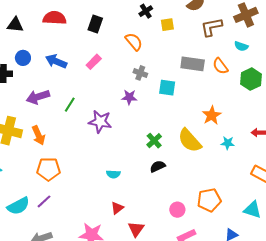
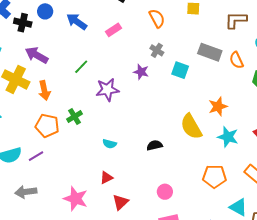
purple arrow: (38, 97) -> (37, 55), moved, turned 35
purple star: (100, 122) -> (107, 90), turned -30
green cross: (154, 141) -> (74, 117), moved
cyan star: (228, 143) -> (228, 137), size x1.5
orange pentagon: (209, 200) -> (214, 176), moved

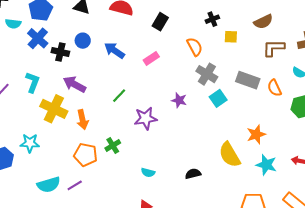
gray cross: (157, 50) -> (207, 74), moved, size x1.5
cyan square: (180, 70) -> (218, 98), turned 36

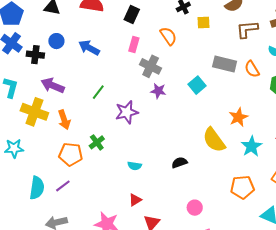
pink rectangle: (151, 58) -> (134, 44), moved, turned -35
gray cross: (207, 74) -> (151, 66), moved
cyan star: (266, 165) -> (251, 146), turned 30
cyan semicircle: (49, 185) -> (37, 188), turned -60

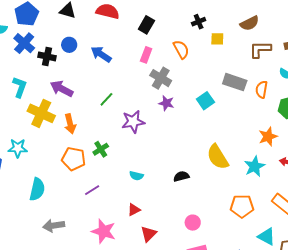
orange semicircle: (252, 69) -> (262, 89), turned 36
orange star: (238, 117) -> (268, 137), moved
purple line: (63, 186) -> (92, 190), moved

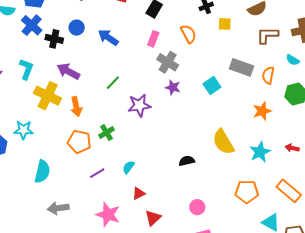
orange star: (268, 137) -> (262, 111), moved
cyan semicircle: (136, 176) -> (128, 167), moved, turned 112

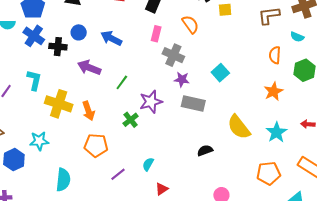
gray rectangle: (241, 67) -> (193, 103), moved
purple arrow: (68, 71) -> (89, 68), moved
green cross: (106, 132) -> (131, 120), moved

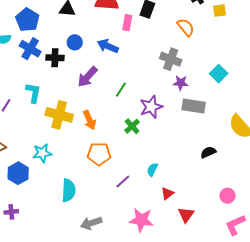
pink rectangle: (156, 34) -> (127, 23), moved
purple arrow: (89, 68) -> (87, 77), turned -65

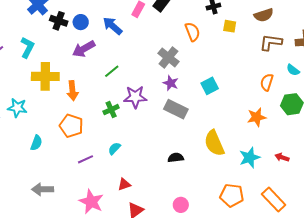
blue circle: (75, 42) -> (81, 22), moved
yellow cross: (59, 115) -> (45, 76), turned -32
cyan semicircle: (152, 170) -> (114, 148), moved
cyan semicircle: (69, 190) -> (36, 143), moved, size x0.7

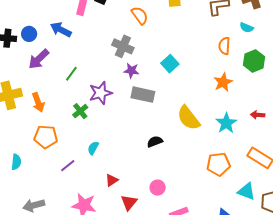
pink circle: (181, 205) -> (158, 188), moved

